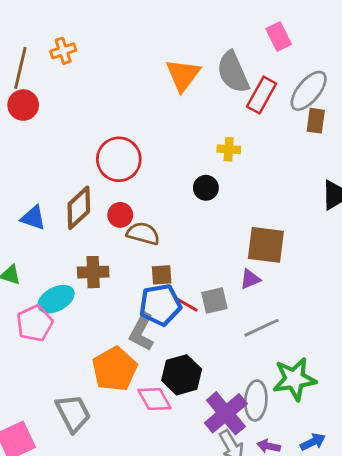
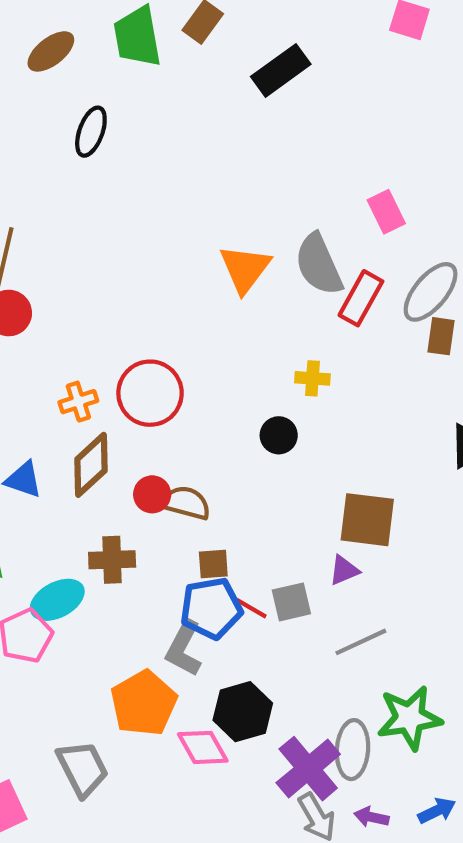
orange cross: (63, 51) -> (78, 402), moved
red circle: (120, 215) -> (152, 494), moved

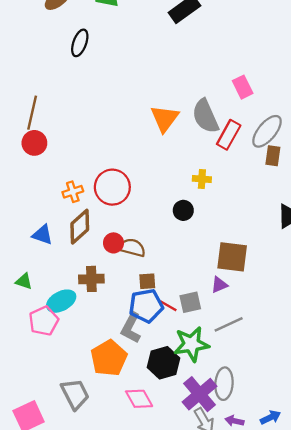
green star: (409, 718) -> (191, 344), moved
pink diamond: (203, 747) -> (139, 399), moved

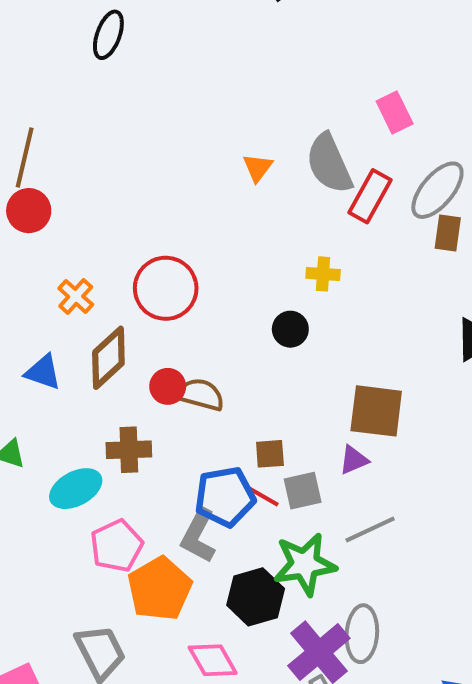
orange triangle: (165, 118) -> (258, 168), size x0.6
orange cross: (73, 192) -> (76, 296), moved, turned -30
brown square: (147, 281) -> (270, 454), moved
pink pentagon: (44, 321) -> (117, 546), moved

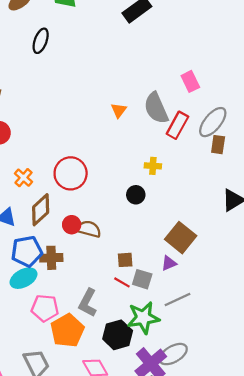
brown square: (376, 411) -> (181, 238), turned 32
gray square: (303, 491) -> (142, 279), turned 30
blue pentagon: (225, 497) -> (27, 251), moved
pink pentagon: (117, 546) -> (45, 308), turned 30
gray ellipse: (362, 634) -> (173, 354), turned 56

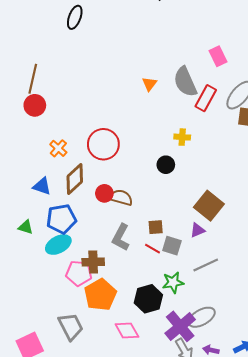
brown cross: (51, 258) -> (93, 262), moved
gray L-shape: (88, 303) -> (121, 237), moved
green star: (143, 318) -> (173, 282), size x0.7

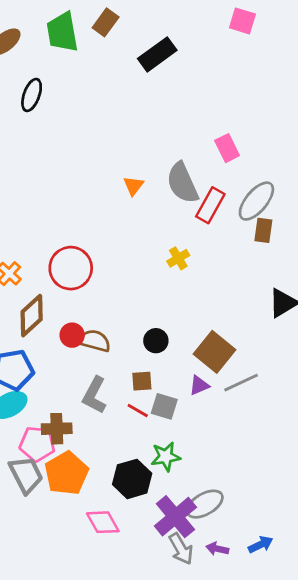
yellow cross: (182, 137) -> (178, 258), turned -35
black circle: (166, 165) -> (156, 341), moved
gray line: (206, 265) -> (241, 383), moved
gray trapezoid: (71, 326) -> (26, 475), moved

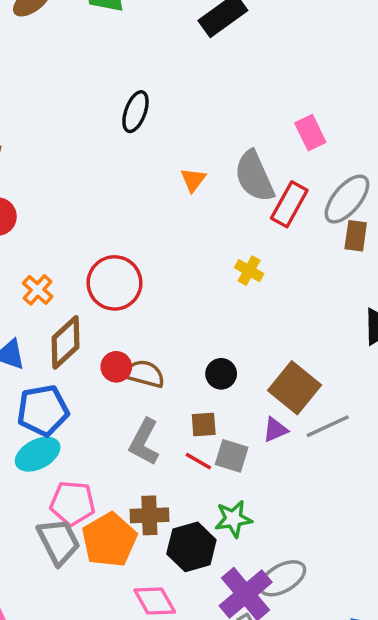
black ellipse: (32, 95) -> (135, 112), moved
yellow cross: (178, 258) -> (249, 271), turned -30
brown cross: (57, 429) -> (149, 515), moved

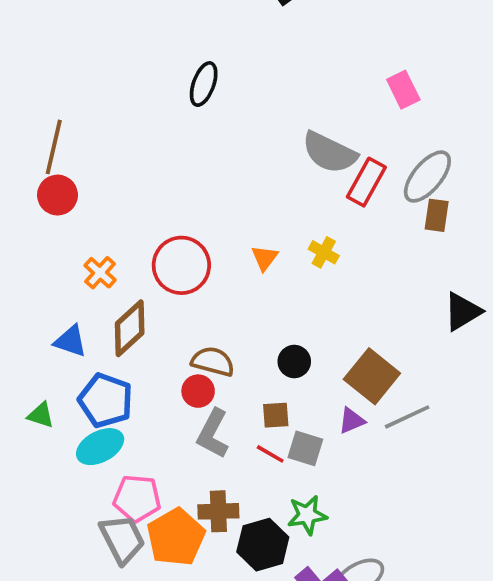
pink rectangle: (310, 133) -> (403, 90), moved
gray semicircle: (254, 176) -> (329, 152), turned -40
orange triangle: (193, 180) -> (265, 258), moved
red circle: (116, 367) -> (198, 391), moved
blue pentagon: (43, 410) -> (106, 400), turned 30

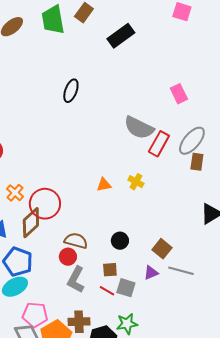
orange triangle: (265, 258) -> (104, 185), turned 42
red circle: (181, 265) -> (45, 204), moved
brown square: (372, 376) -> (162, 249), size x0.7
gray line: (407, 417) -> (181, 271), turned 40

